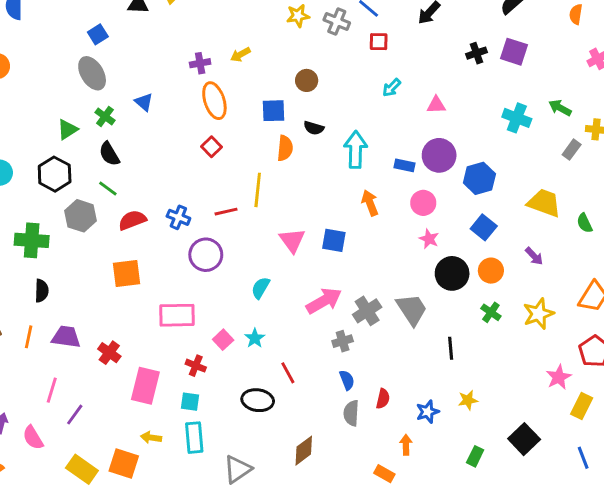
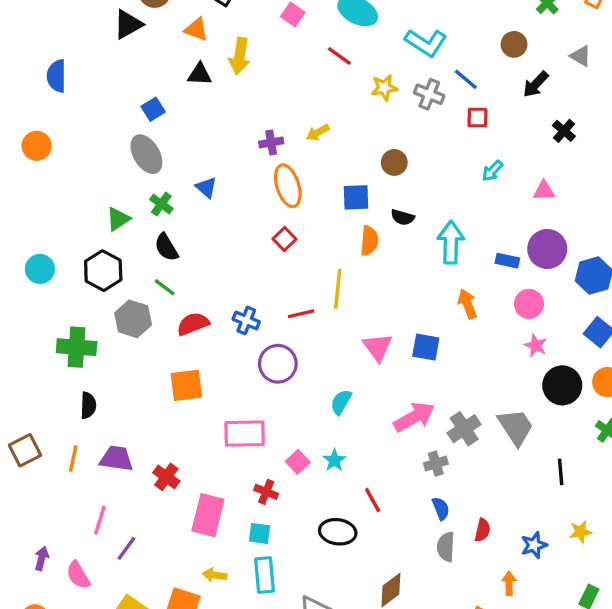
black cross: (477, 53) -> (564, 131), moved, turned -30

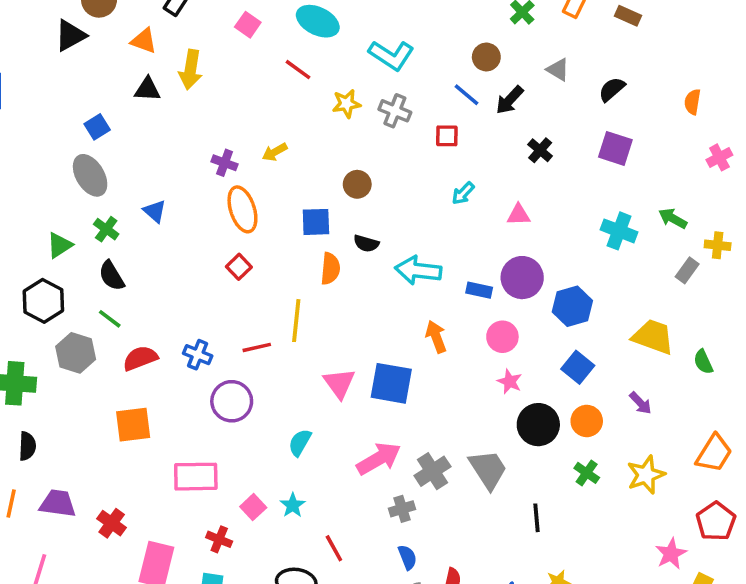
blue line: (466, 79) -> (467, 95), moved
purple cross: (271, 143) -> (225, 163), turned 30
cyan arrow: (451, 242) -> (418, 270), turned -84
blue square: (426, 347) -> (391, 383), size x1.4

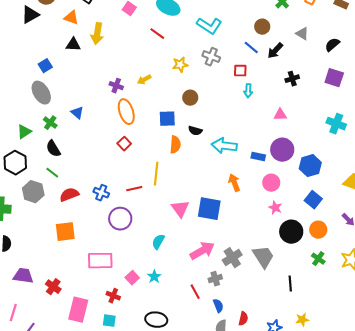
yellow star: (346, 104) -> (180, 65), moved
black cross: (540, 150) -> (292, 79), turned 32
cyan arrow: (463, 193) -> (248, 91), moved, turned -40
red line: (334, 548) -> (195, 292), moved

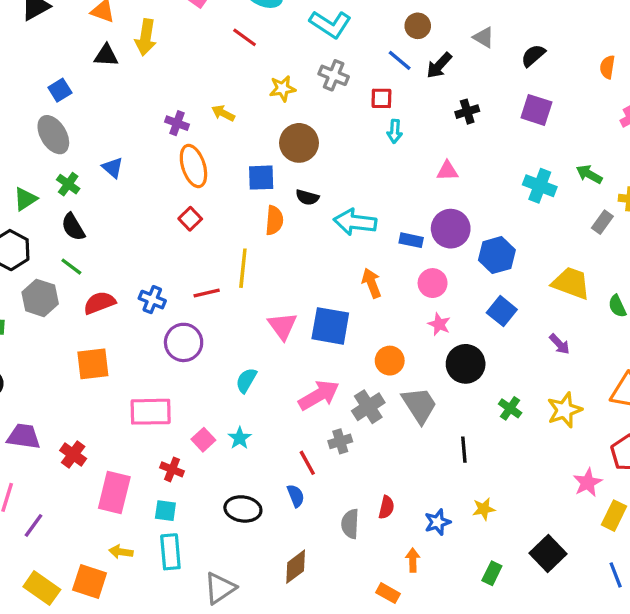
yellow arrow: (144, 80) -> (223, 113), turned 56
brown circle: (190, 98) -> (299, 143), size x1.5
orange circle: (318, 230) -> (390, 361), moved
blue semicircle: (218, 306) -> (296, 496), moved

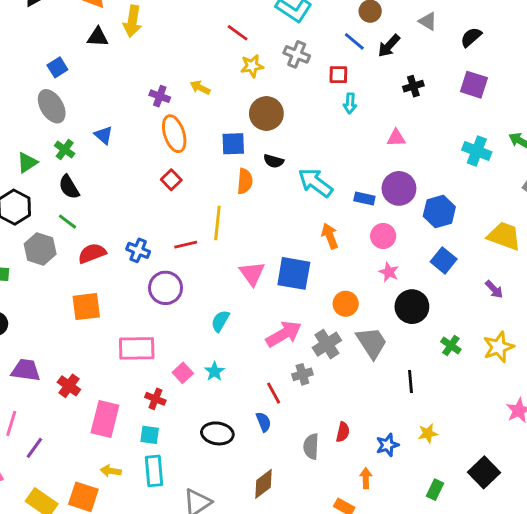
red line: (245, 37) -> (238, 33), moved
cyan arrow: (355, 222) -> (315, 183), turned 30

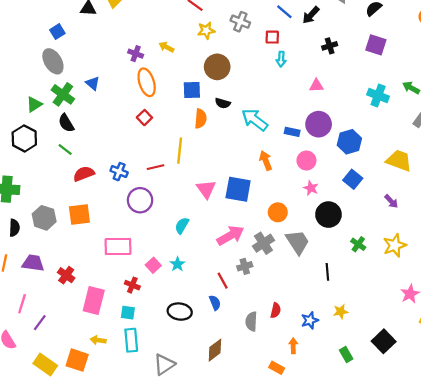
green cross: (65, 150) -> (63, 94), size x1.5
gray hexagon: (40, 249) -> (44, 218), moved
green rectangle: (435, 490) -> (346, 354), turned -56

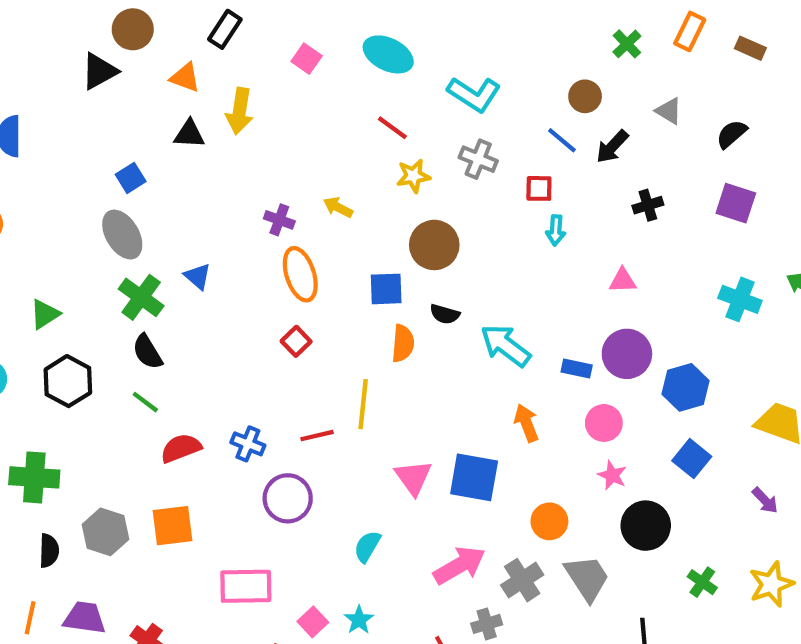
green triangle: (34, 104) -> (45, 314), moved

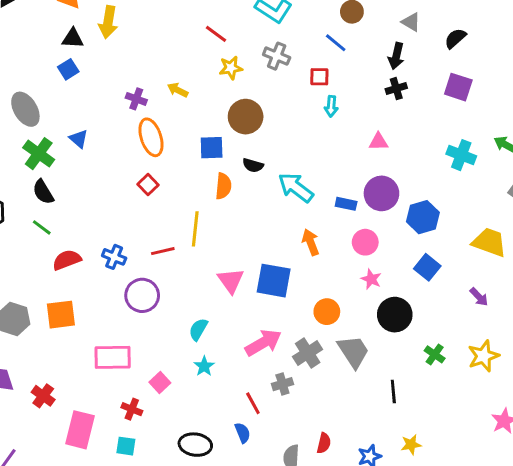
black arrow: (612, 147) -> (396, 56), moved, turned -30
blue square: (131, 178) -> (68, 69), moved
cyan star: (359, 620) -> (204, 366), moved

